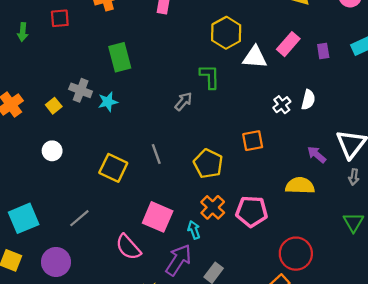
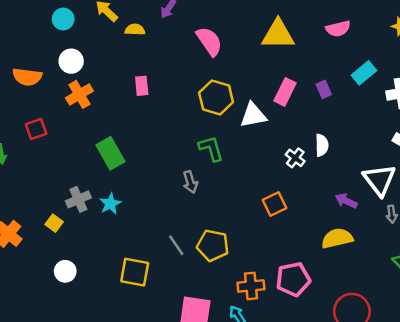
gray cross: (81, 90) -> (78, 199), turned -30
gray arrow: (183, 101) -> (190, 182), turned 138
yellow pentagon: (208, 164) -> (213, 245), moved
orange cross: (213, 207) -> (251, 286), turned -35

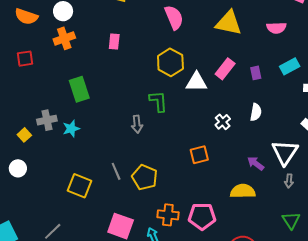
white semicircle: (322, 145) -> (256, 112), moved
white circle: (65, 271) -> (18, 168), moved

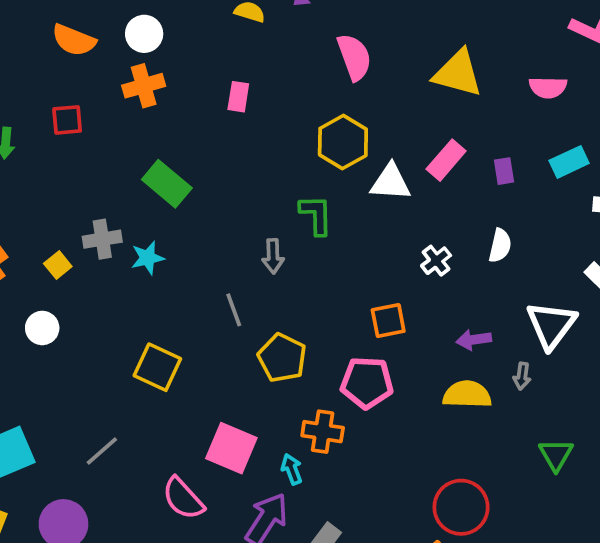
green rectangle: (79, 89) -> (167, 184), turned -35
purple arrow: (256, 163) -> (474, 340), moved, turned -48
gray line: (116, 171) -> (234, 310), moved
gray arrow: (289, 181) -> (522, 376), moved
pink pentagon: (202, 216) -> (367, 383), moved

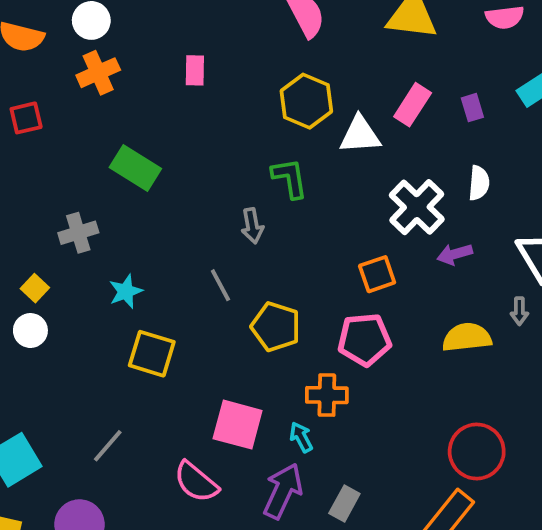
cyan star: (148, 258) -> (126, 291), moved
white cross: (436, 261) -> (417, 207), size x1.8
yellow square: (58, 265) -> (35, 288), moved
purple arrow: (474, 340) -> (455, 254), moved

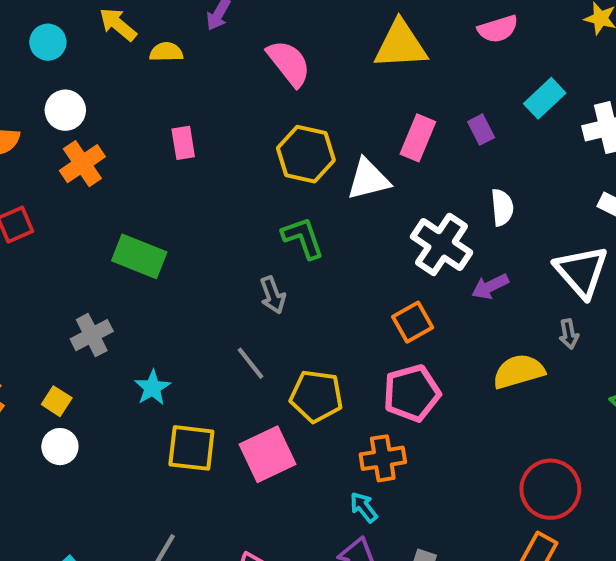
pink square: (238, 425) -> (267, 454), moved, turned -30

